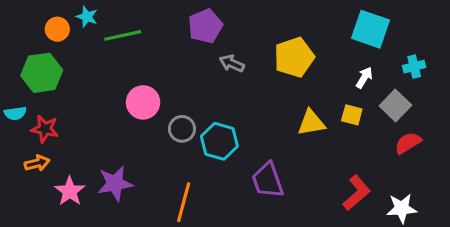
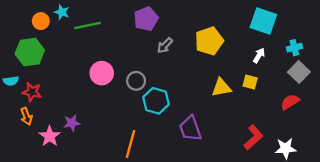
gray arrow: (232, 63) -> (165, 45), turned -70
gray square: (395, 106) -> (299, 72), moved
gray circle: (182, 129) -> (136, 81), moved
orange arrow: (37, 163) -> (26, 116), turned 84
purple star: (115, 183) -> (72, 123), moved, size x0.7

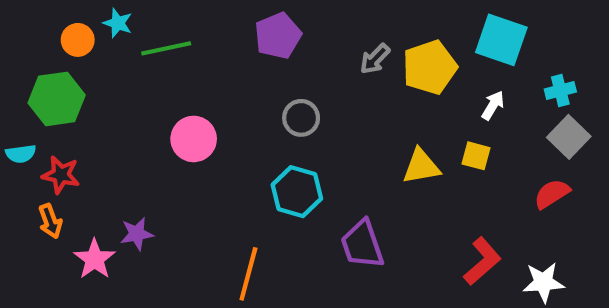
yellow pentagon: (209, 41) -> (430, 67), moved
gray arrow: (165, 45) -> (375, 59), moved
gray circle: (136, 81) -> (301, 118), moved

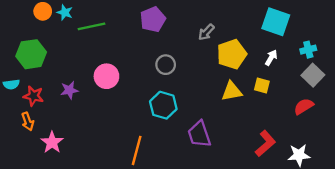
orange circle: (78, 40) -> (43, 11), moved
yellow pentagon: (430, 67) -> (232, 54), moved
purple star: (137, 234) -> (69, 90), moved

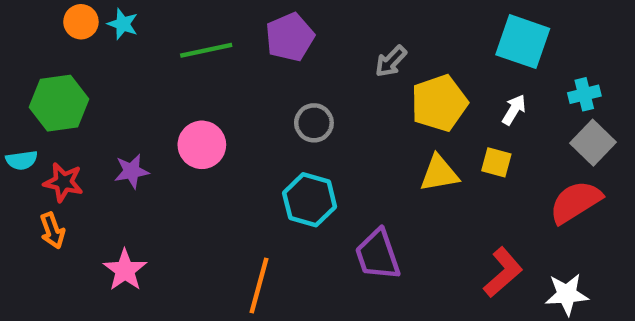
green line: (91, 26) -> (206, 50), moved
red semicircle: (304, 106) -> (575, 202), size x1.4
pink star: (52, 142) -> (125, 270), moved

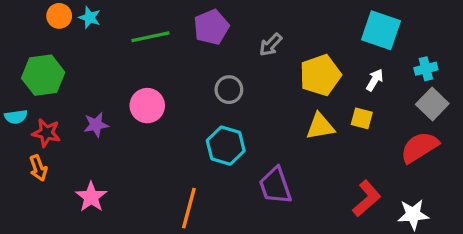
gray arrow: (391, 61) -> (271, 45), moved

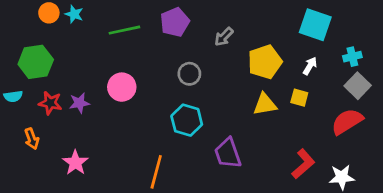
red star: (46, 133) -> (50, 103), moved

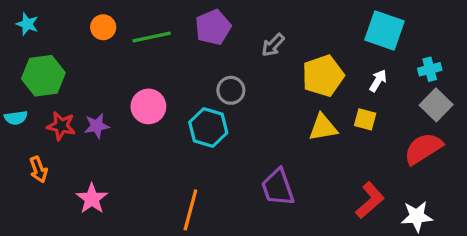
orange circle: (49, 13) -> (103, 27), moved
cyan star: (74, 14) -> (27, 24), moved
cyan hexagon: (187, 120) -> (208, 127), moved

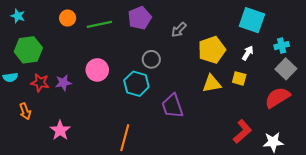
purple trapezoid: (278, 187) -> (172, 106), moved

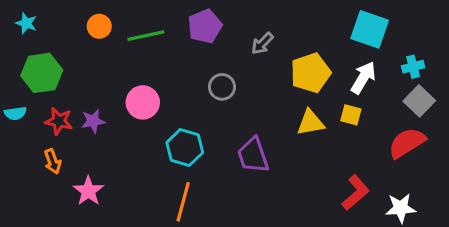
white arrow: (248, 53) -> (363, 78), size x1.5
cyan hexagon: (136, 84) -> (185, 147), moved
orange arrow: (25, 111) -> (53, 161), moved

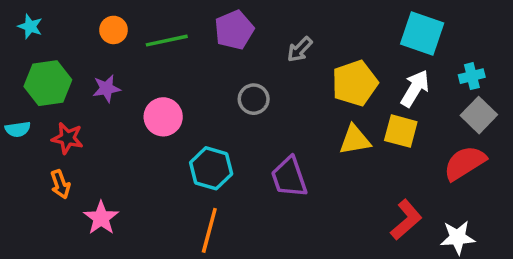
yellow square: (351, 115) -> (401, 131), size x1.4
purple star: (93, 121) -> (106, 88), moved

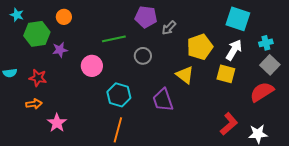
purple pentagon: (234, 30) -> (146, 17), moved, turned 30
green line: (167, 41) -> (114, 39), moved
green hexagon: (48, 83) -> (37, 34), moved
yellow triangle: (355, 140) -> (185, 75), moved, turned 48
orange arrow: (60, 184) -> (34, 104), turned -77

